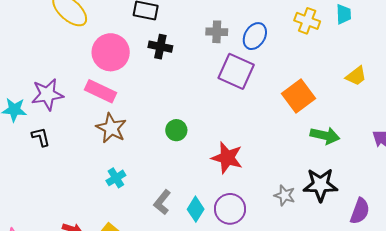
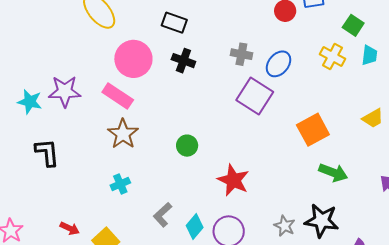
black L-shape: (41, 137) -> (47, 152), moved, size x1.4

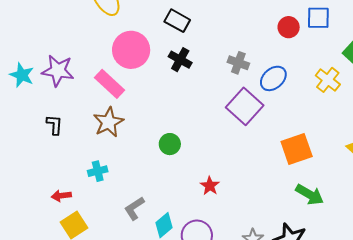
black L-shape: (47, 152) -> (54, 125), moved, size x0.7
red star: (233, 180) -> (210, 186), size x0.6
red arrow: (70, 228) -> (61, 196), moved, turned 138

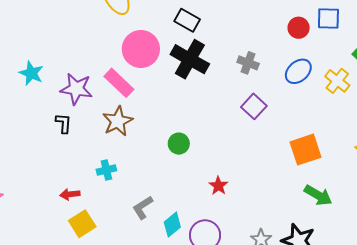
black cross: (180, 60) -> (190, 59), size x1.6
purple star: (58, 71) -> (76, 89), moved
blue ellipse: (273, 78) -> (298, 71), moved
purple square: (245, 106) -> (254, 106), size x0.7

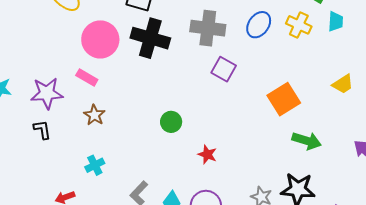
gray cross: (248, 63) -> (208, 28), size x1.6
pink rectangle: (119, 83) -> (87, 78), size x0.7
brown star: (118, 121) -> (94, 115), size x0.7
green circle: (179, 144) -> (171, 122), moved

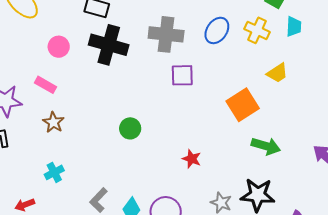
pink circle: (100, 39) -> (59, 47), size x0.6
purple square: (224, 69) -> (182, 75), turned -30
yellow trapezoid: (343, 84) -> (277, 73), moved
red star: (207, 154) -> (192, 159), moved

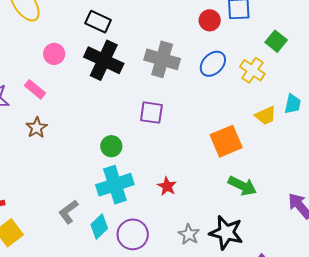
cyan trapezoid: (294, 27) -> (293, 104), moved
purple square: (182, 75) -> (151, 113), moved
cyan cross: (54, 172) -> (115, 185), moved, size x1.8

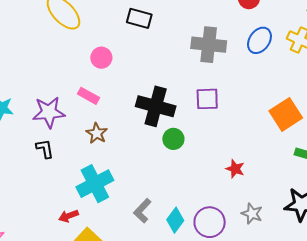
black cross: (104, 60) -> (156, 106), moved
cyan cross: (115, 185) -> (95, 184), moved
gray star: (189, 234) -> (252, 214), moved

